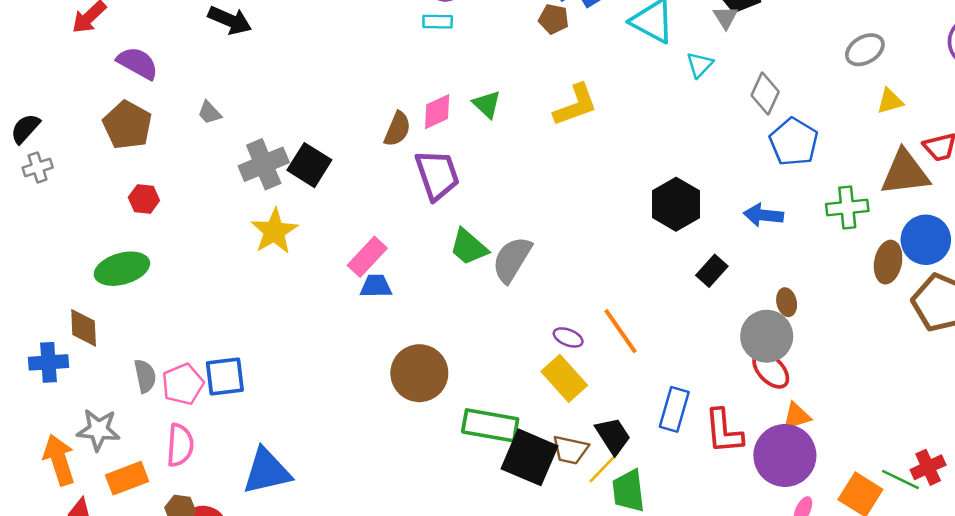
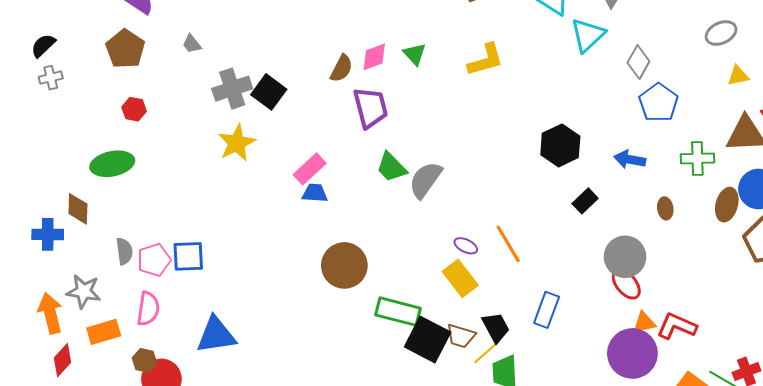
cyan triangle: (700, 65) -> (588, 35), size x1.6
brown ellipse: (787, 302) -> (665, 208), moved
red L-shape: (724, 431) -> (677, 326), moved, turned 114

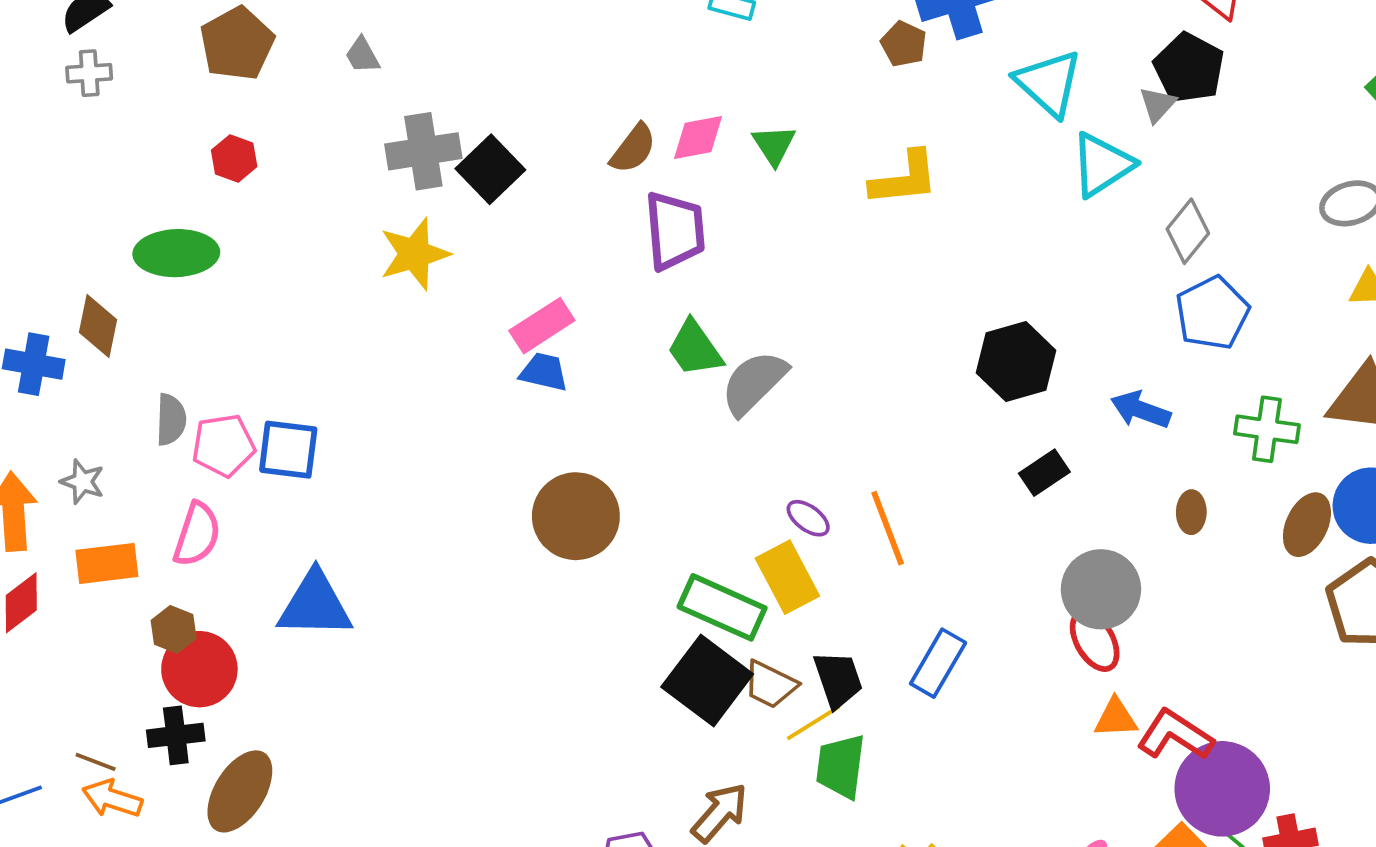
gray star: (84, 291) -> (82, 482), size x0.7
green rectangle: (398, 312) -> (722, 607), moved
purple circle: (632, 353) -> (1222, 789), moved

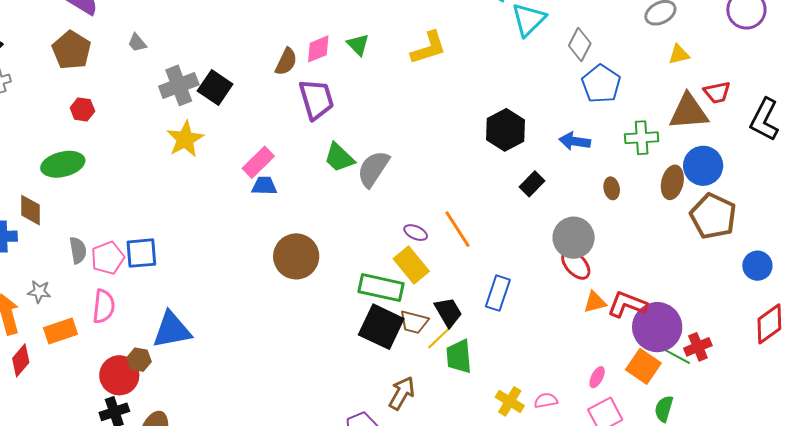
brown hexagon: (174, 629) -> (139, 360), moved

